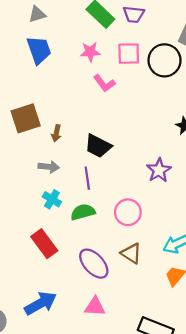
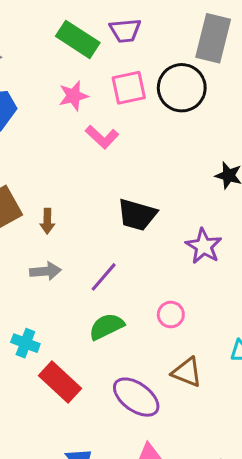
black trapezoid: (98, 146) -> (137, 215), moved
purple line: (87, 178) -> (104, 277), turned 60
cyan cross: (52, 199) -> (25, 343), moved
pink circle: (128, 212) -> (171, 315), size x0.7

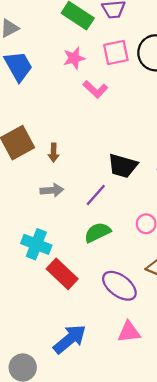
black trapezoid: (137, 215) -> (123, 166), moved
cyan cross: (25, 343) -> (36, 244), size x1.4

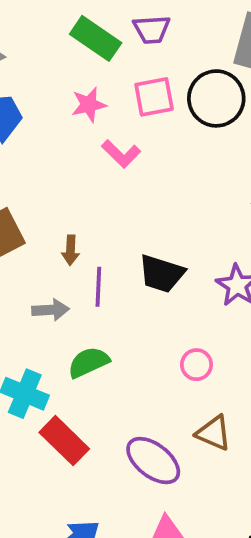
brown arrow: (54, 153) -> (71, 250), moved
purple line: (96, 195) -> (98, 287), moved, turned -40
green semicircle: (98, 232) -> (89, 362), moved

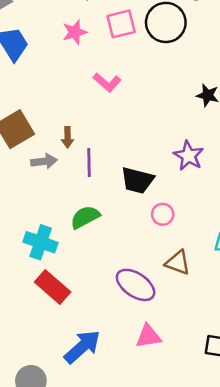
pink L-shape: (121, 154) -> (107, 82), moved
black trapezoid: (162, 274) -> (137, 180), moved
gray arrow: (51, 310) -> (44, 161), moved
red rectangle: (64, 441) -> (53, 287), moved

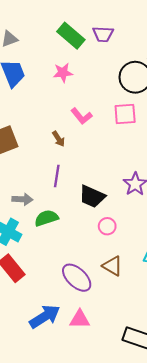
pink square: (121, 24) -> (125, 114), moved
brown arrow: (67, 137) -> (59, 139), moved, turned -42
gray arrow: (44, 161) -> (22, 199), moved
blue arrow: (82, 347) -> (45, 317), moved

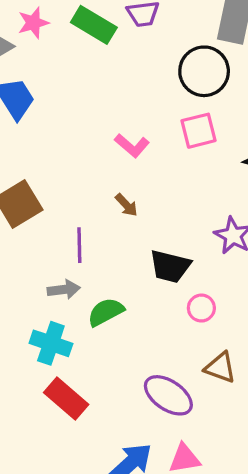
pink star: (63, 73) -> (33, 23), moved
brown arrow: (59, 139) -> (126, 205), moved
purple line: (57, 176) -> (79, 245), moved

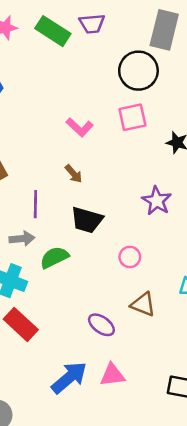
black trapezoid: (170, 266) -> (87, 220), moved
purple ellipse: (168, 395) -> (101, 325), size x0.7

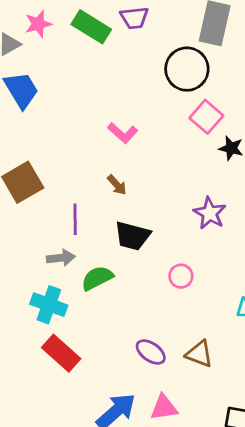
pink square: (132, 117) -> (206, 117), moved, turned -36
brown triangle: (143, 304) -> (199, 354), moved

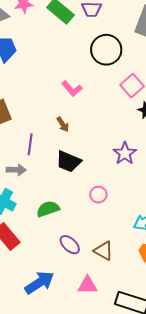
black circle: (187, 69) -> (106, 50), moved
green semicircle: (97, 278) -> (48, 209), moved
pink triangle: (164, 408) -> (87, 285), moved

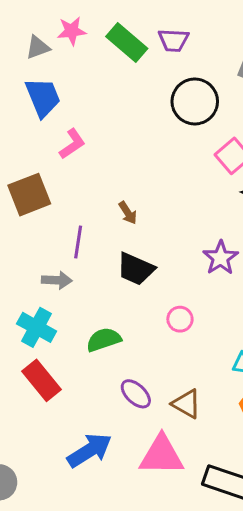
pink L-shape: (72, 89) -> (72, 144), moved, turned -85
pink triangle: (87, 285) -> (162, 455), size x1.5

